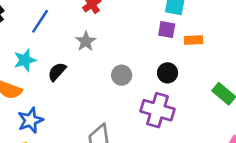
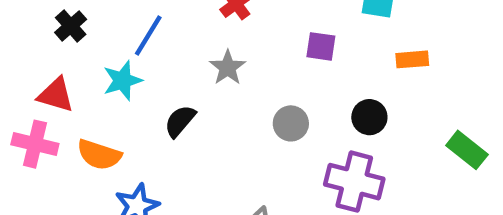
purple square: (167, 30) -> (321, 46), moved
cyan star: (25, 60) -> (122, 81), moved

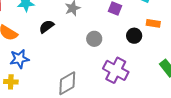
black circle: (369, 117) -> (134, 36), moved

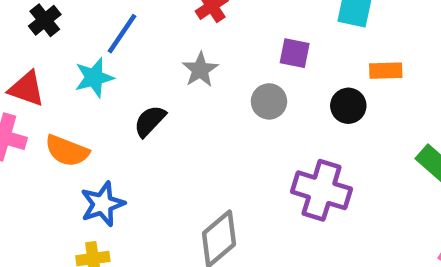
gray circle: (94, 39) -> (269, 101), moved

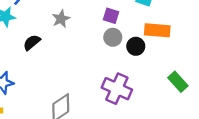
orange rectangle: (386, 71) -> (157, 30), size x1.5
gray circle: (269, 101) -> (113, 37), moved

